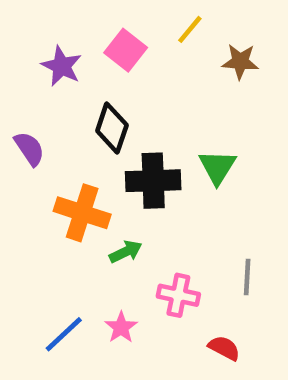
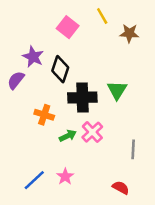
yellow line: (190, 29) -> (102, 16), turned -70
purple star: (62, 66) -> (33, 57), moved
purple semicircle: (29, 149) -> (16, 80), turned -108
orange cross: (82, 213) -> (44, 115), size x0.7
pink cross: (178, 295) -> (92, 132), moved, turned 35

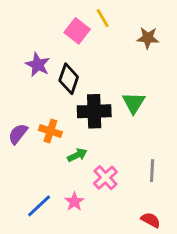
yellow line: (102, 16) -> (103, 18), moved
purple semicircle: (16, 80) -> (18, 134), moved
pink cross: (92, 132) -> (105, 178), moved
red semicircle: (121, 188) -> (151, 220), moved

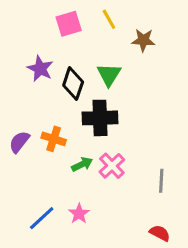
pink square: (77, 31) -> (69, 24), moved, turned 35
brown star: (148, 38) -> (143, 40), moved
green triangle: (134, 103) -> (109, 75), moved
pink cross: (105, 178) -> (112, 166), moved

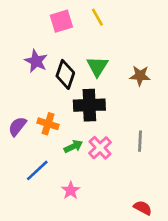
brown star: (143, 40) -> (140, 76), moved
gray line: (161, 181) -> (140, 141), moved
blue line: (42, 218) -> (37, 170), moved

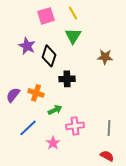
green triangle: (97, 66) -> (73, 36), moved
black cross: (89, 105) -> (67, 79), size x0.7
gray line: (140, 141) -> (109, 128), moved
pink cross: (100, 148) -> (75, 126), moved, turned 36

